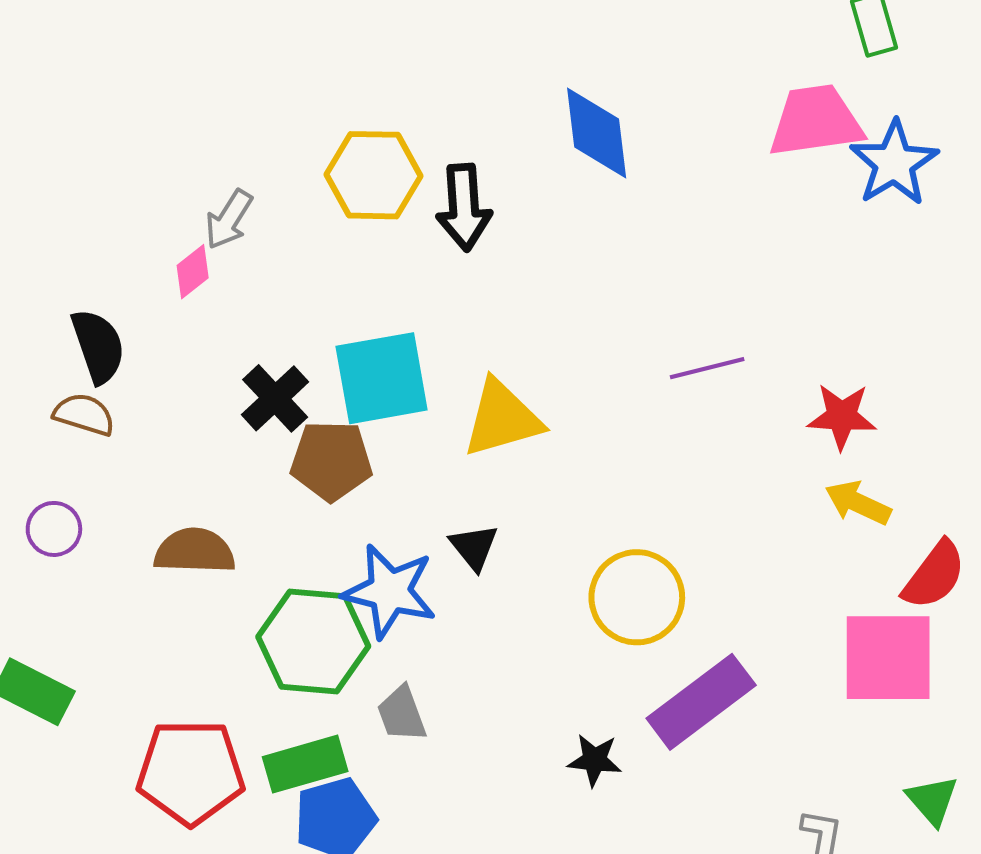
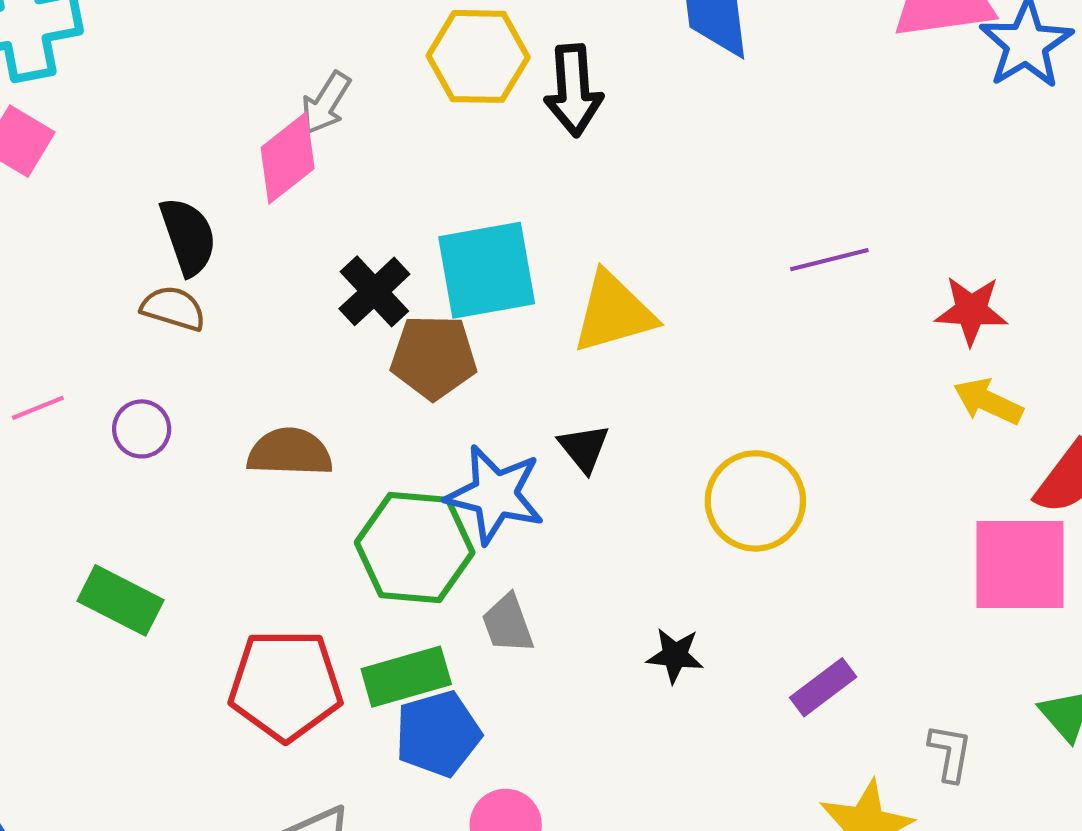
pink diamond: (193, 272) -> (288, 158), size x1.6
purple rectangle: (701, 702) -> (823, 687), moved, size x0.6
black star: (595, 760) -> (675, 655), moved

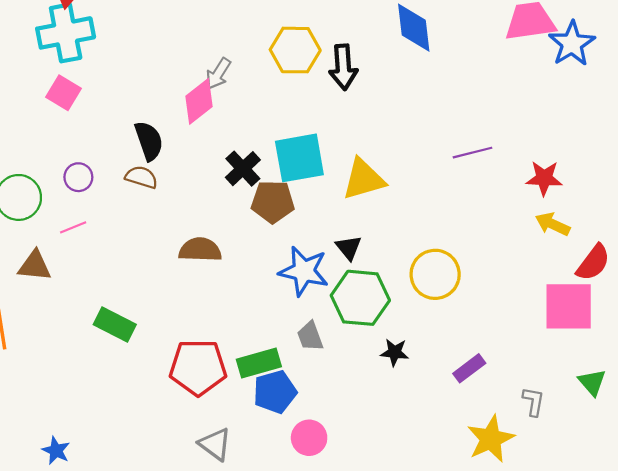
purple circle: (142, 429) -> (78, 177), moved
green hexagon: (415, 547) -> (360, 298), moved

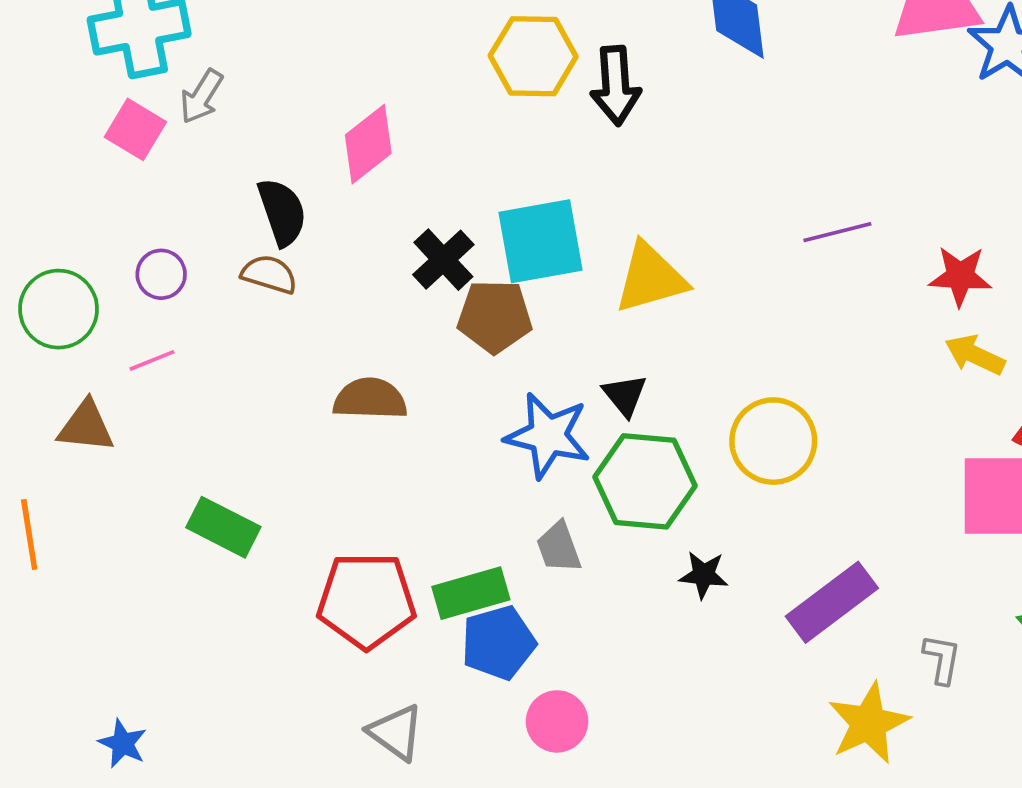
gray arrow: (218, 74) -> (201, 96), moved
purple rectangle: (469, 368) -> (832, 602), size x1.6

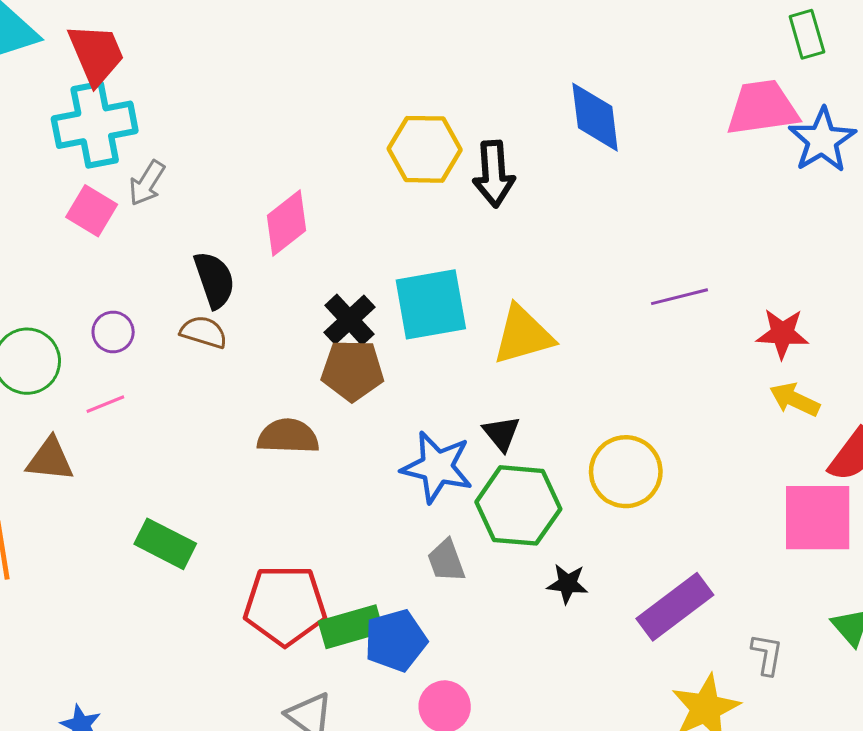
brown pentagon: (495, 316) -> (353, 370), moved
green rectangle: (471, 593) -> (351, 627), moved

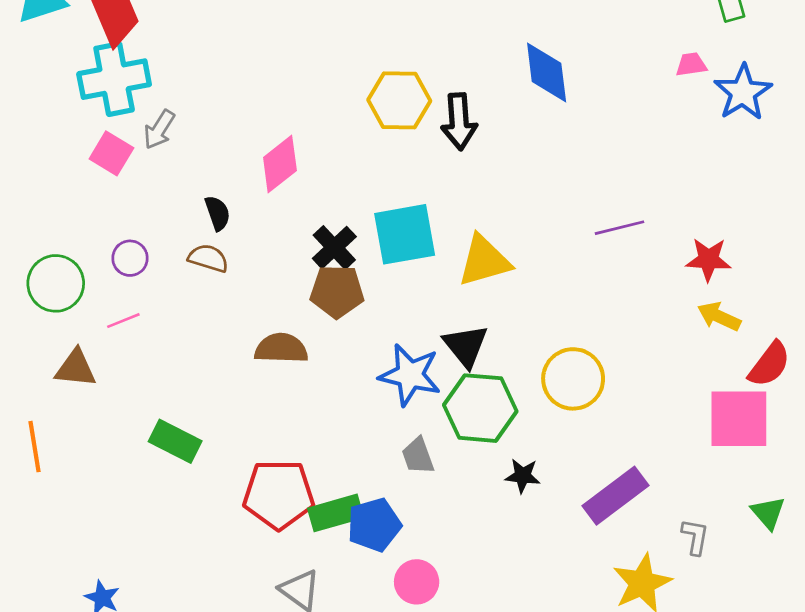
pink trapezoid: (762, 108) -> (691, 65), size x0.5
black semicircle: (214, 280) -> (218, 213), size x0.7
black triangle: (501, 433) -> (466, 346), size x1.4

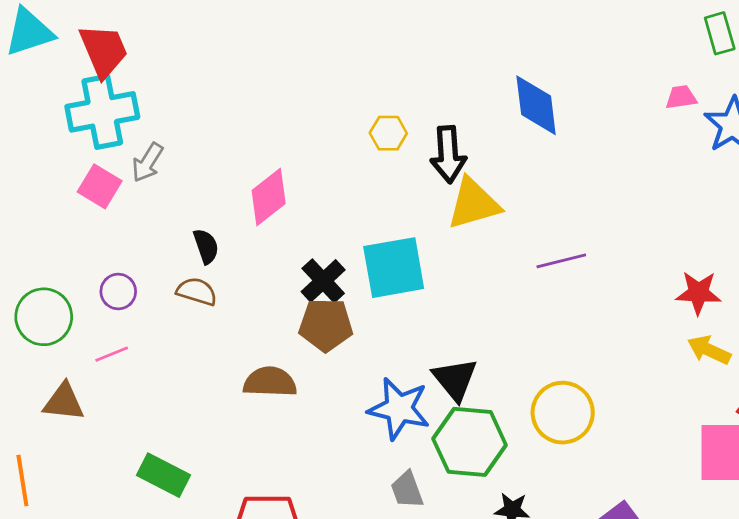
yellow hexagon: (399, 100) -> (388, 133), size x0.6
purple line: (620, 228) -> (561, 261), moved
yellow triangle: (484, 261) -> (474, 204), moved

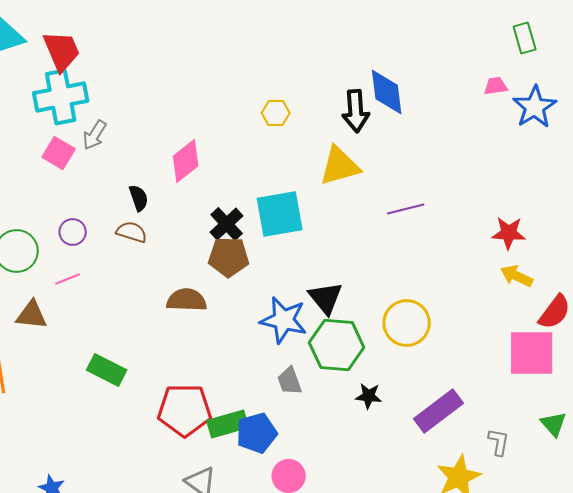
black arrow: (448, 154) -> (356, 111), moved

